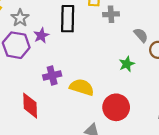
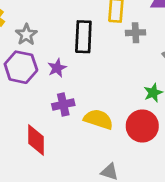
purple star: (41, 35) -> (57, 68), moved
red circle: (116, 107) -> (142, 126), moved

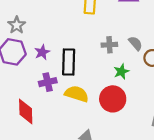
gray cross: (136, 33) -> (109, 45), moved
black rectangle: (83, 37) -> (69, 62), moved

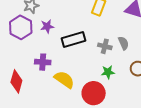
gray semicircle: (135, 43) -> (123, 43), moved
purple star: (42, 52) -> (47, 26), moved
black rectangle: (69, 62) -> (73, 39), moved, turned 55

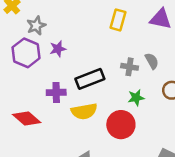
black rectangle: (73, 39) -> (90, 79), moved
yellow semicircle: (64, 80) -> (84, 111), turned 140
red diamond: (16, 81) -> (27, 118), turned -60

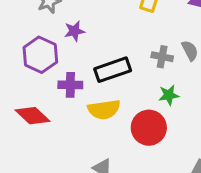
purple hexagon: (26, 53) -> (40, 55), moved

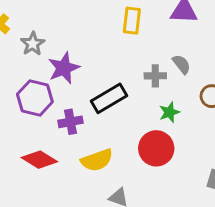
purple star: (74, 31) -> (64, 68), size x1.5
yellow semicircle: (104, 109) -> (97, 160), moved

